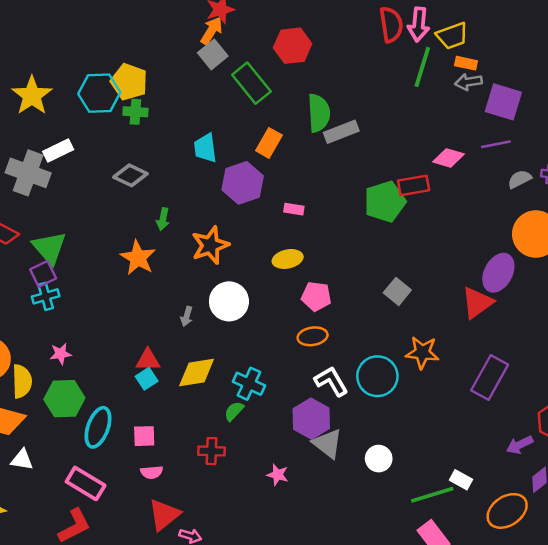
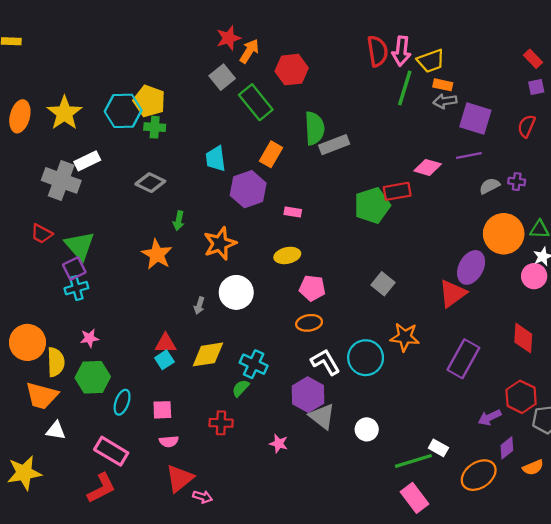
orange arrow: (212, 31) -> (249, 51), moved
cyan ellipse: (98, 427) -> (122, 402), size x0.7

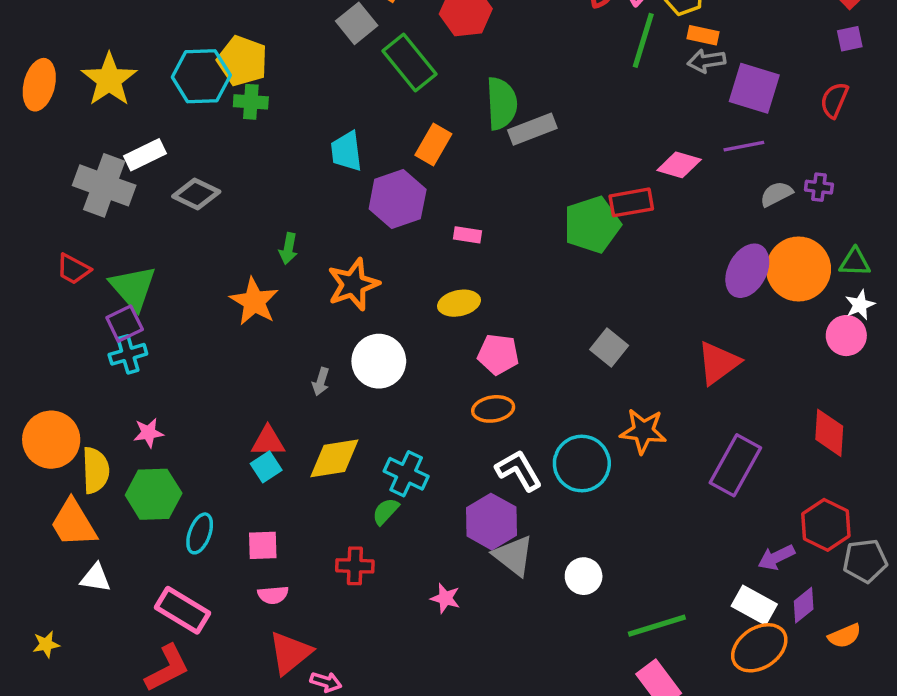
gray diamond: (150, 183) -> (196, 194), moved
purple ellipse: (471, 267) -> (747, 271), moved
orange trapezoid: (42, 396) -> (73, 523), turned 44
white rectangle: (438, 448) -> (754, 605), moved, size x1.4
yellow star: (24, 473) -> (46, 644), size x0.5

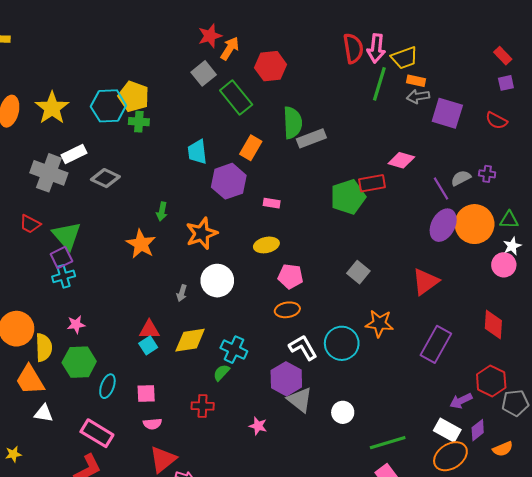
red semicircle: (834, 100) -> (496, 121), turned -85
purple line: (744, 146) -> (441, 189), moved, turned 70

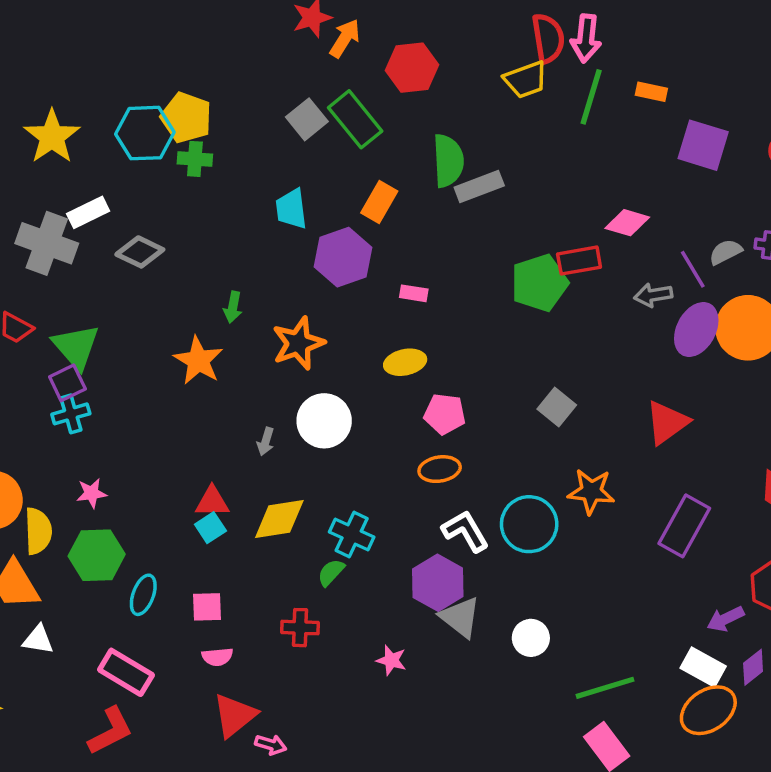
yellow trapezoid: (404, 58) -> (526, 80), moved
gray square: (204, 73) -> (307, 119), moved
gray arrow: (418, 96) -> (653, 295), moved

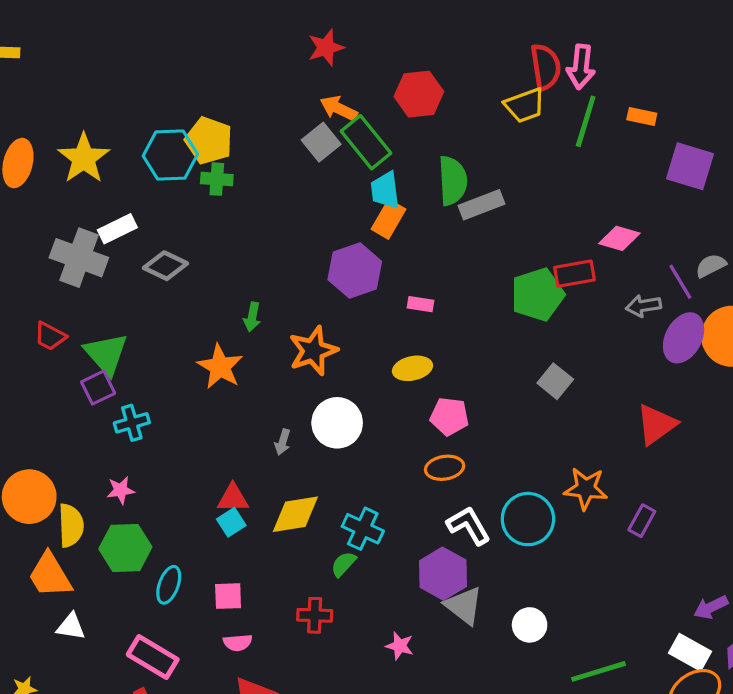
orange arrow: (345, 38) -> (339, 108), moved, turned -96
cyan trapezoid: (291, 209) -> (385, 190), moved
gray square: (557, 407) -> (555, 381), moved
cyan cross: (71, 414) -> (132, 423), moved
purple rectangle: (684, 526) -> (642, 521), moved, size x0.6

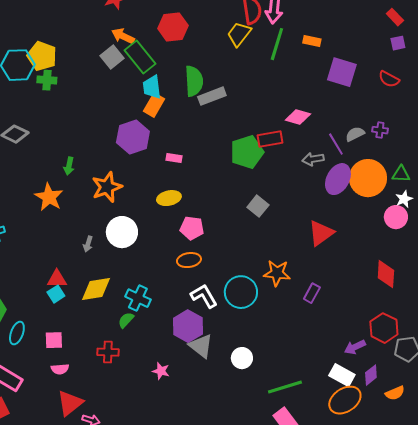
yellow trapezoid: (525, 105) -> (239, 34), turned 148

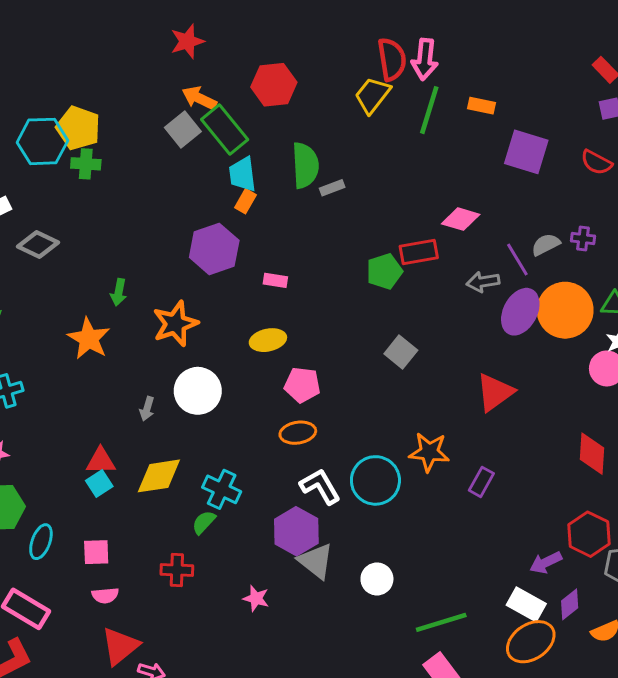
gray rectangle: (212, 96) -> (332, 188), size x0.6
orange rectangle: (154, 105) -> (246, 201), size x0.7
green pentagon: (247, 152) -> (384, 271), size x0.7

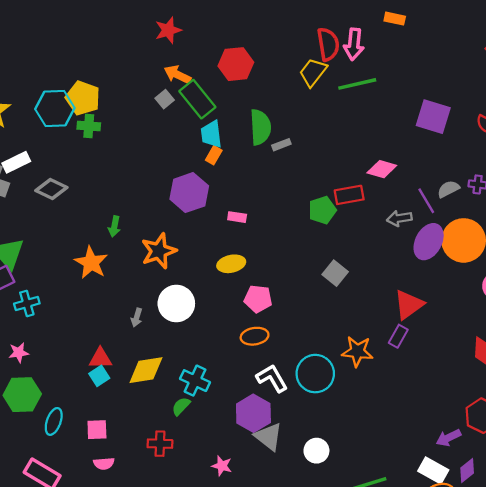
orange rectangle: (481, 106) -> (395, 19), moved
green line: (429, 110) -> (357, 84), turned 60
gray square: (183, 130) -> (165, 99), size x0.7
purple rectangle: (481, 482) -> (398, 336), moved

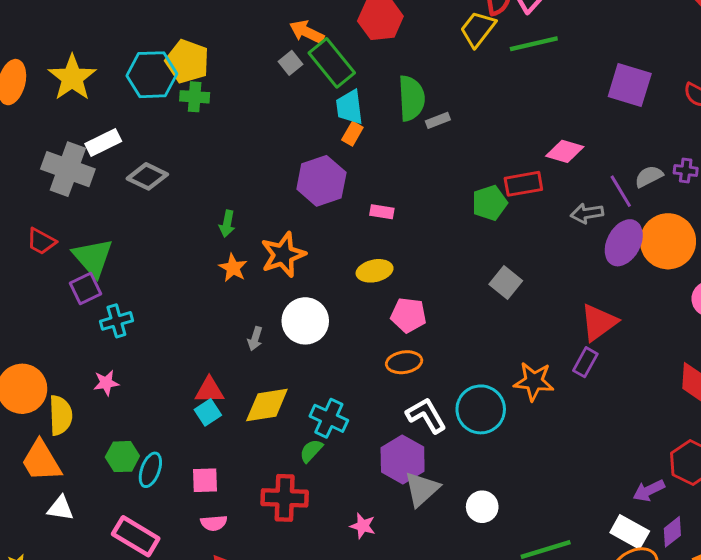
orange star: (91, 263) -> (233, 268), moved, size x0.7
green hexagon: (22, 395) -> (122, 457), moved, size x0.7
gray triangle: (269, 437) -> (422, 489), turned 40
red cross: (160, 444) -> (285, 498), size x1.4

